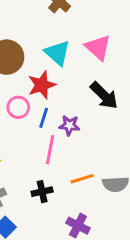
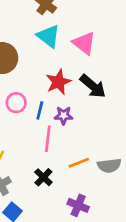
cyan triangle: (57, 53) -> (48, 36), moved
red star: (42, 85) -> (58, 82), moved
black cross: (42, 192) -> (43, 177), turned -30

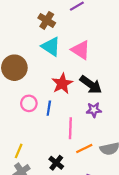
purple star: (64, 115) -> (94, 110), moved
pink line: (48, 139) -> (70, 128), moved

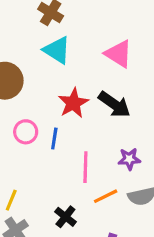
pink triangle: (81, 50) -> (119, 54), moved
purple star: (94, 110) -> (129, 159), moved

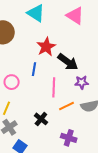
black arrow: (114, 104) -> (68, 62), moved
pink circle: (26, 132) -> (12, 82), moved

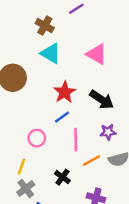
black arrow: (68, 62) -> (102, 100), moved
blue line: (34, 69) -> (62, 117), moved, turned 48
pink circle: (12, 82) -> (37, 138), moved

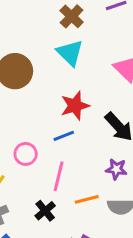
pink line: (76, 139) -> (59, 176), moved

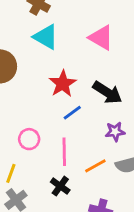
blue line: (64, 136) -> (72, 113), moved

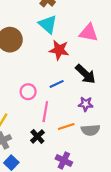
pink triangle: (101, 38) -> (89, 33), turned -30
red star: (63, 84) -> (59, 50), moved, turned 30
pink circle: (29, 139) -> (28, 92), moved

